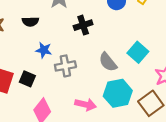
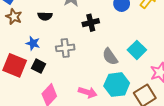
blue star: (44, 50) -> (33, 43), moved
gray cross: (65, 66) -> (65, 48), moved

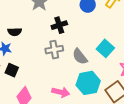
black semicircle: (45, 16) -> (15, 32), moved
gray cross: (65, 48) -> (54, 50), moved

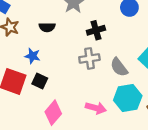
black semicircle: (15, 32) -> (47, 27), moved

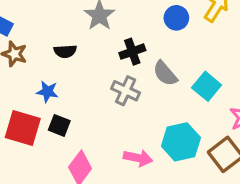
gray cross: (89, 58) -> (126, 91), turned 36
gray semicircle: (119, 67) -> (165, 73), moved

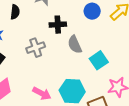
black semicircle: (65, 51) -> (15, 12), turned -96
gray cross: (126, 91) -> (36, 48), moved, turned 30

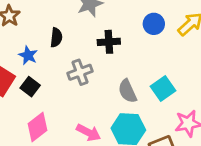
black semicircle: (15, 12) -> (56, 38), moved
gray semicircle: (75, 45) -> (127, 91), moved

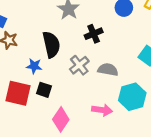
black semicircle: (56, 38) -> (51, 45), size x1.6
gray semicircle: (127, 91) -> (108, 70), moved, turned 144

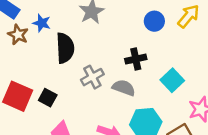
black cross: (94, 34) -> (136, 59), moved
blue star: (34, 66) -> (42, 23), moved

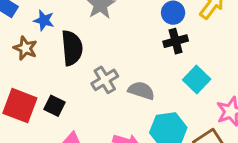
brown star: (18, 35) -> (25, 48), moved
black cross: (136, 59) -> (176, 41), moved

